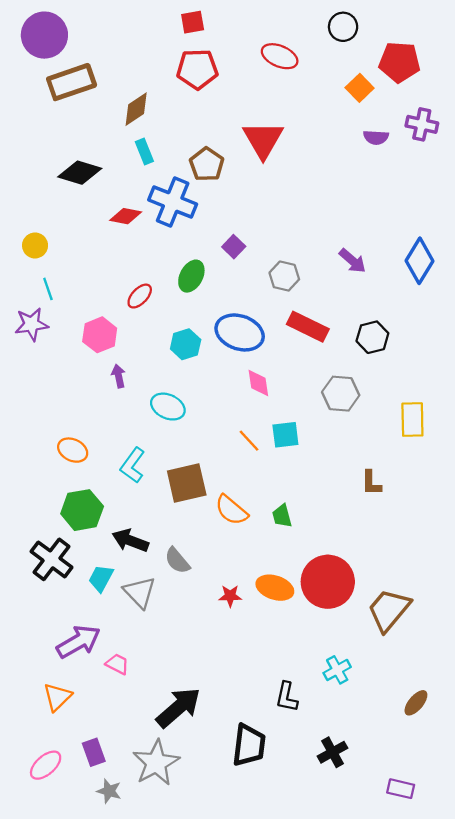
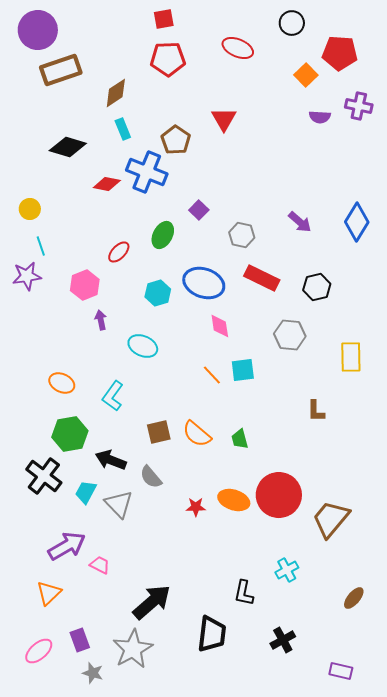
red triangle: (263, 140) -> (224, 119), size x0.7
brown square: (187, 483) -> (159, 432), moved, size x0.7

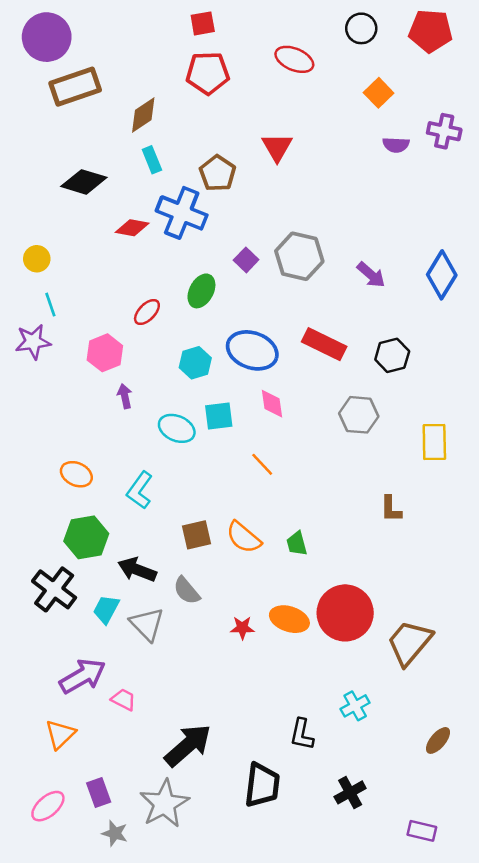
red pentagon: (340, 53) -> (431, 31), moved
gray hexagon: (242, 235) -> (299, 256), moved, size x1.5
cyan square: (243, 370) -> (219, 416), moved

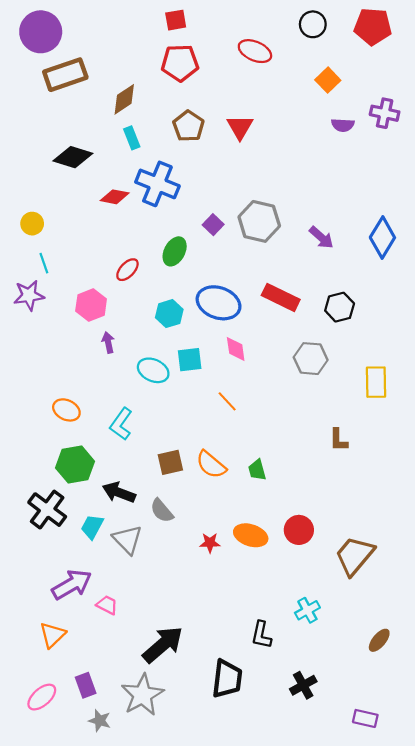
brown pentagon: (218, 173) -> (189, 126), moved
red circle: (345, 613) -> (299, 530), size x0.6

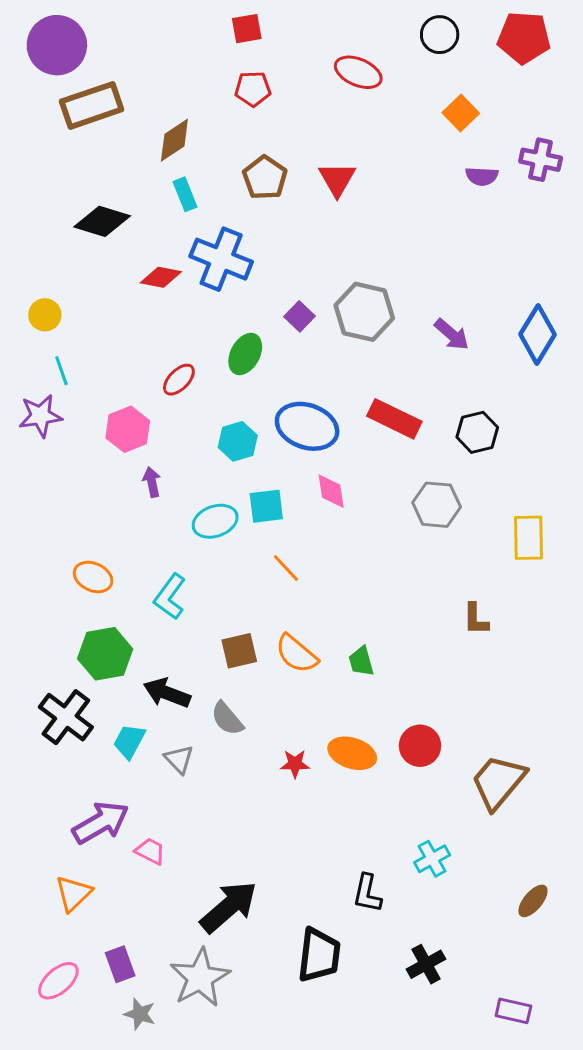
red pentagon: (180, 63) -> (253, 89), size x0.7
cyan ellipse: (153, 370) -> (215, 521), turned -44
orange line: (227, 401) -> (286, 568), moved
gray triangle: (127, 540) -> (179, 759), size x0.7

